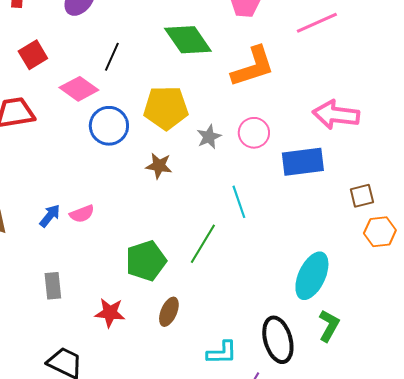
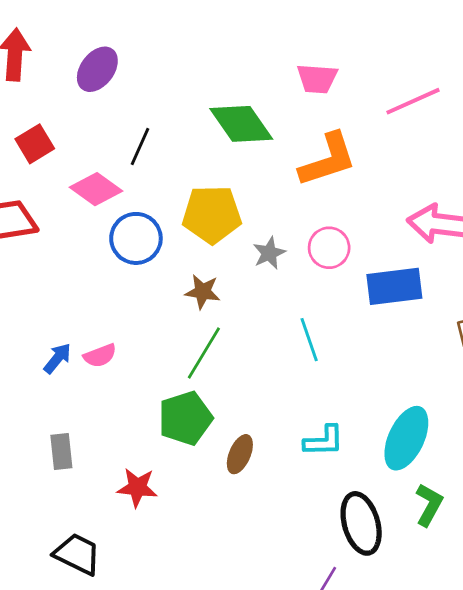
green line: (203, 244) -> (204, 353), moved
brown ellipse: (169, 312) -> (240, 454), moved
cyan L-shape: (222, 353) -> (324, 441), moved

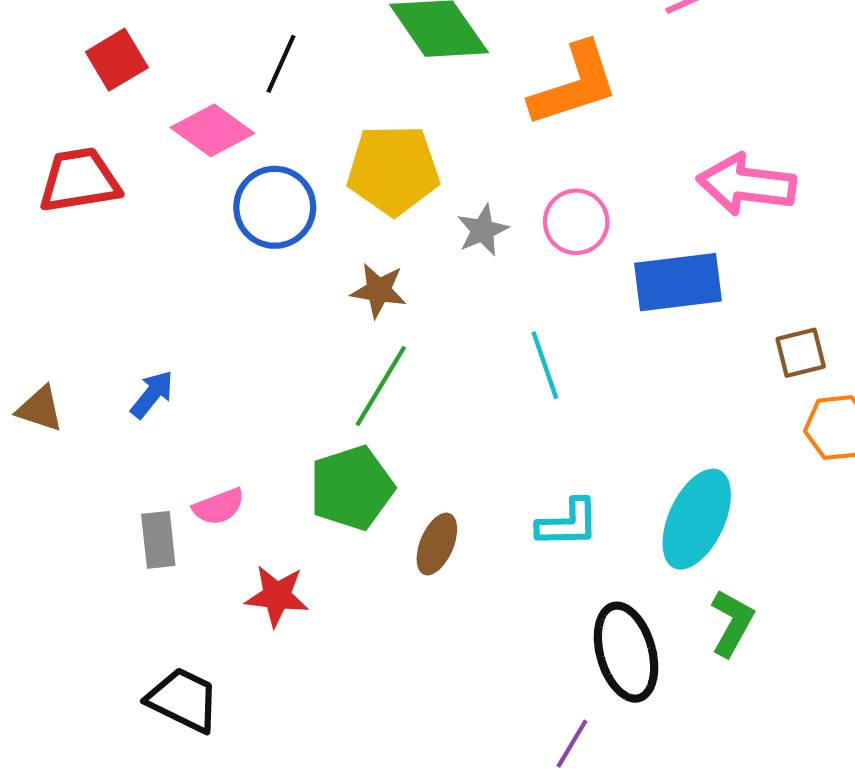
pink semicircle: (100, 356) -> (219, 507), moved

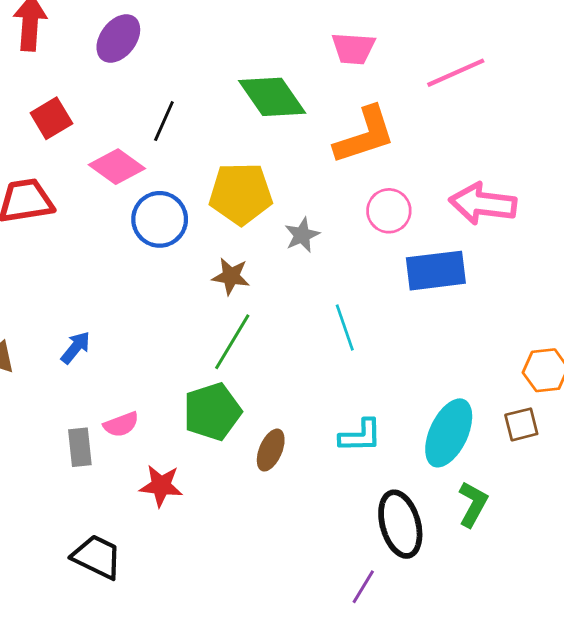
pink circle: (576, 222) -> (389, 211), moved
brown square: (801, 353) -> (521, 424), moved

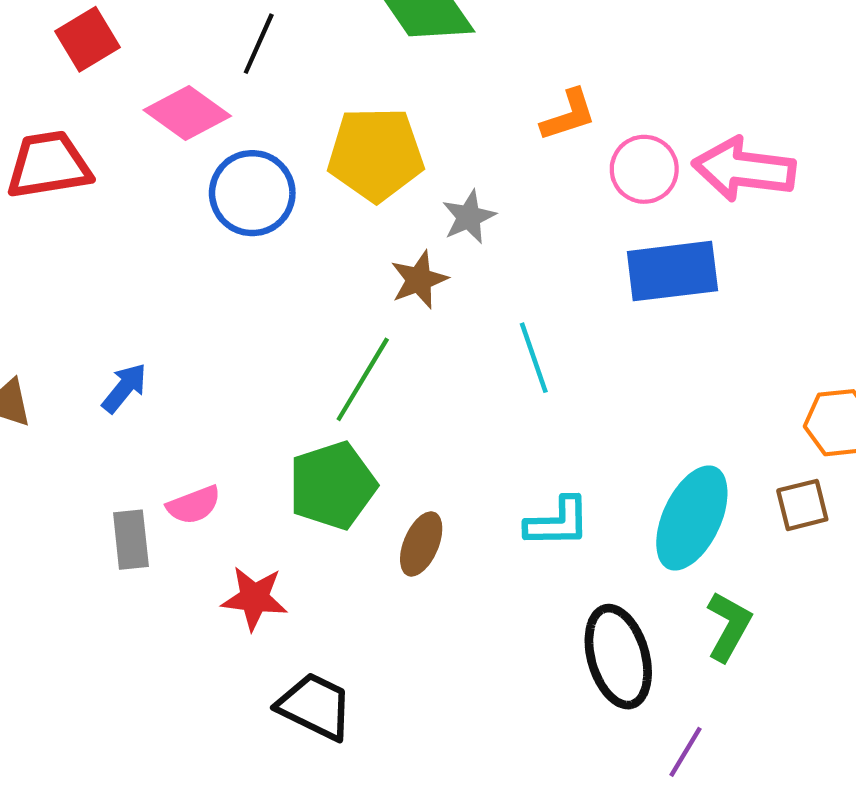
orange L-shape: (365, 135) -> (568, 115), moved, size x0.6
pink circle: (389, 211) -> (644, 169), moved
brown star: (231, 276) -> (419, 280), moved, turned -30
black trapezoid: (97, 557) -> (315, 706), moved
purple line: (363, 587) -> (685, 752), moved

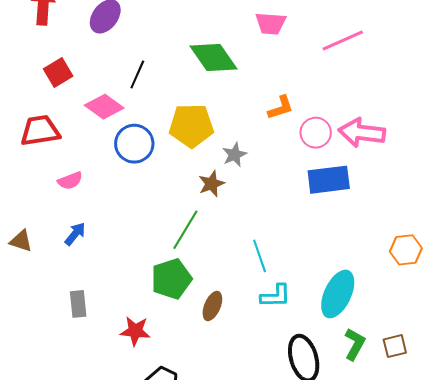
cyan line: (534, 358) -> (260, 256), moved
pink semicircle: (194, 505) -> (70, 181), moved
brown square: (802, 505) -> (395, 346), moved

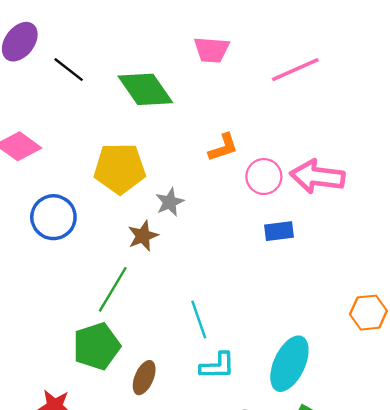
black line: (137, 75) -> (69, 70), moved, turned -76
blue circle: (134, 144) -> (53, 217), moved
blue rectangle: (329, 180) -> (279, 231), size x0.6

